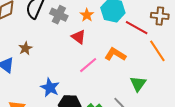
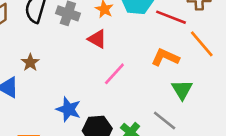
orange L-shape: (115, 54) -> (165, 57), moved

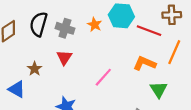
red triangle: (97, 39) -> (64, 57), moved, turned 35
orange line: (202, 44) -> (174, 52), turned 65

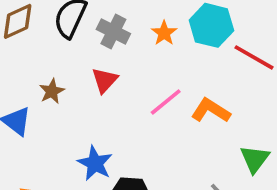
orange L-shape: (145, 63) -> (211, 111), moved
pink line: (103, 77) -> (166, 102), moved

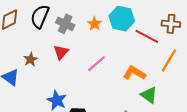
orange L-shape: (211, 111) -> (134, 73), moved
green triangle: (255, 159) -> (149, 95), turned -30

